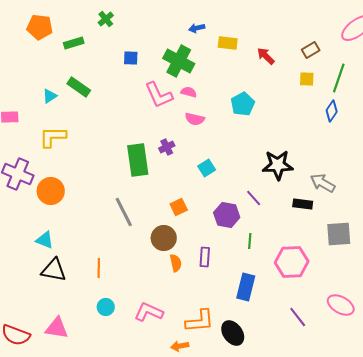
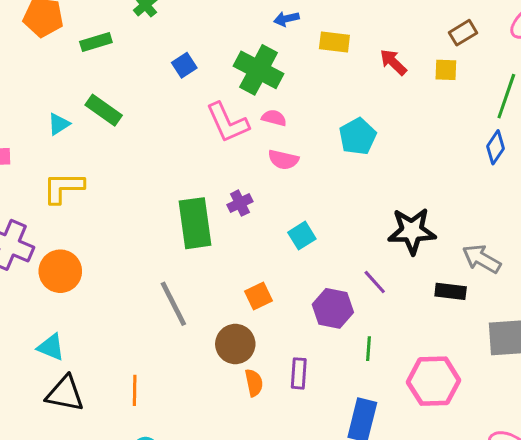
brown rectangle: (311, 50) -> (463, 33), moved
blue square: (131, 58) -> (184, 65), turned -35
yellow square: (307, 79) -> (446, 70), moved

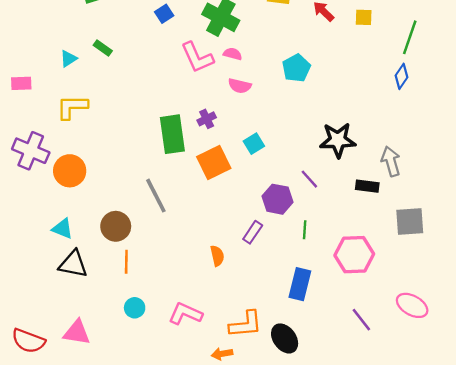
green rectangle: (104, 110) -> (103, 48), size x0.7
gray arrow: (482, 259) -> (391, 161), turned 44
orange square: (259, 296) -> (214, 163), moved, size x1.6
brown circle: (235, 344) -> (116, 226), moved
purple rectangle: (299, 373) -> (253, 232), moved, turned 30

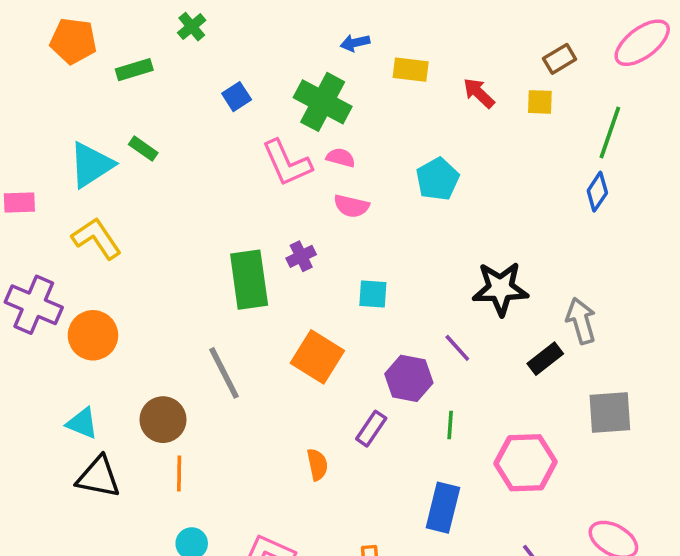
cyan triangle: (68, 59) -> (91, 165), size x1.8
yellow L-shape: (72, 107) -> (97, 238), turned 56
cyan square: (254, 144) -> (373, 294), turned 36
orange square: (214, 163) -> (317, 357), moved, turned -32
black rectangle: (367, 186) -> (545, 359), turned -45

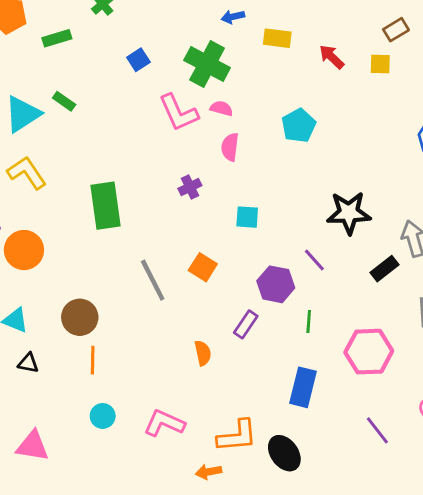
pink semicircle: (351, 206) -> (230, 147), turned 84
green rectangle: (249, 280) -> (106, 206), moved
orange square: (317, 357) -> (203, 267), size x0.7
gray line: (224, 373) -> (153, 280), moved
black triangle: (98, 477) -> (28, 363), size x0.6

